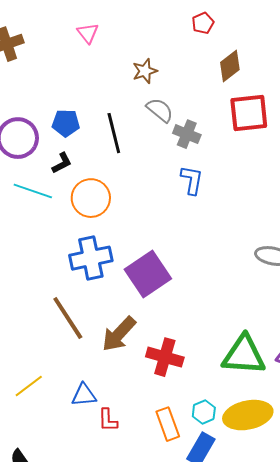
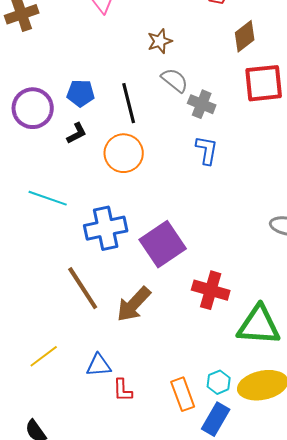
cyan line: (33, 191) -> (48, 198), moved
orange circle: (91, 198) -> (124, 153), moved
red cross: (165, 357) -> (211, 290), moved

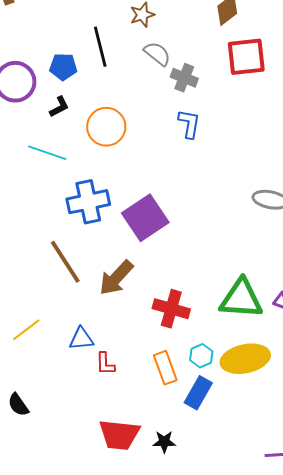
black line: (129, 103) -> (100, 47), moved
cyan line: (48, 198) -> (47, 153), moved
red cross: (211, 290) -> (171, 309), moved

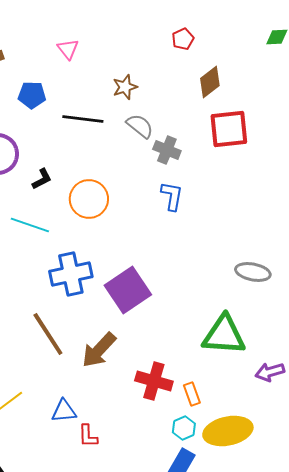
black line: (100, 47) -> (83, 119), turned -69
blue pentagon: (63, 67) -> (32, 95), moved
green triangle: (241, 299) -> (224, 335), moved
orange rectangle: (165, 368) -> (192, 394), moved, size x0.7

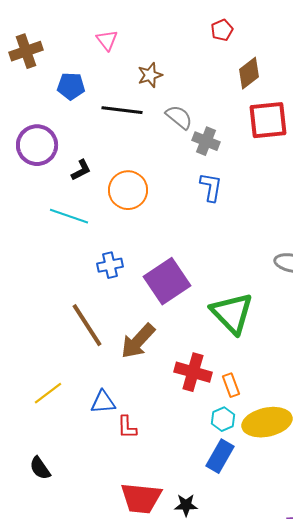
brown star: (125, 87) -> (150, 75), moved
blue cross: (71, 274) -> (110, 265), size x0.6
green triangle: (224, 335) -> (232, 313), moved, turned 42

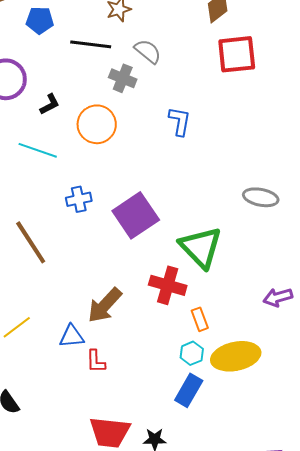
gray cross: (206, 141) -> (123, 78), moved
brown line: (87, 325) -> (31, 242), moved
brown arrow: (138, 341) -> (105, 305), moved
red cross: (193, 372) -> (168, 285), moved

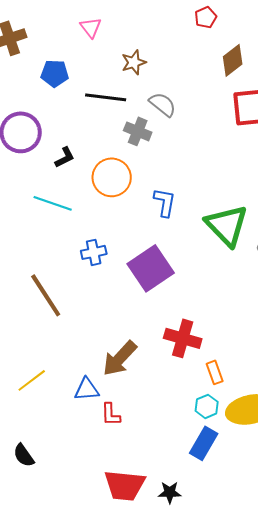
blue L-shape: (180, 121) -> (165, 202), moved
green triangle: (201, 247) -> (227, 225), moved

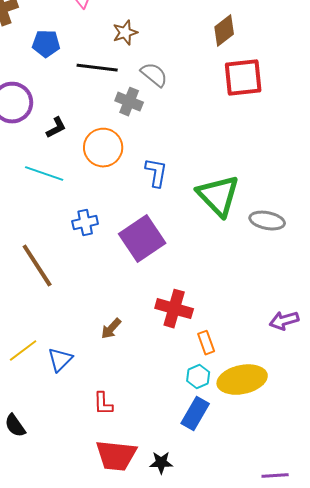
brown arrow: (120, 358) -> (111, 329), size x0.6
blue triangle: (87, 389) -> (60, 360), moved, turned -40
red L-shape: (111, 414) -> (103, 404), moved

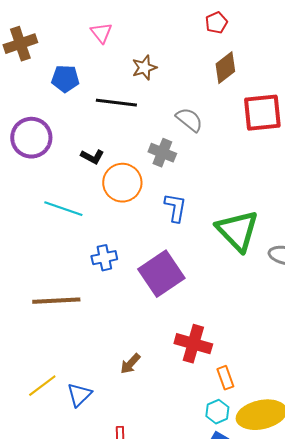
brown diamond: (224, 31) -> (225, 68), moved
gray semicircle: (154, 75) -> (189, 120), moved
gray cross: (129, 102) -> (162, 153), moved
black L-shape: (56, 128) -> (92, 157), moved, turned 55
brown line: (37, 266) -> (56, 301), turned -60

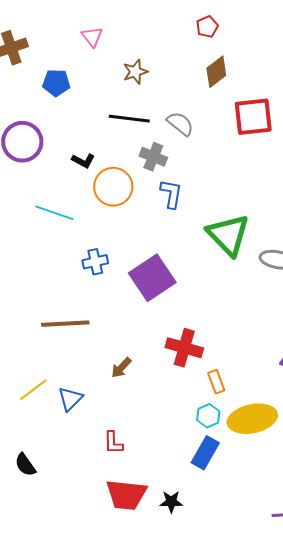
black line: (116, 103) -> (129, 119), moved
blue L-shape: (175, 208) -> (171, 194), moved
brown line: (56, 301) -> (65, 324), moved

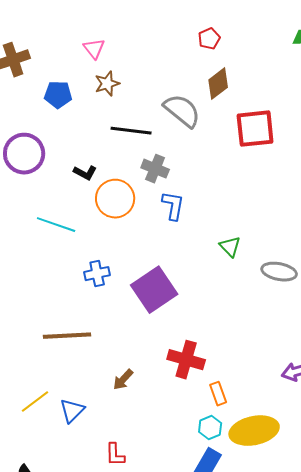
brown star: (135, 72) -> (107, 84), moved
gray semicircle: (180, 124) -> (182, 111), moved, size x1.4
green triangle: (228, 235) -> (230, 247), size x0.5

